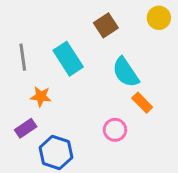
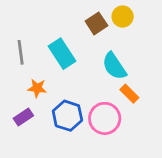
yellow circle: (159, 18) -> (123, 17), moved
pink circle: (115, 130) -> (105, 118), size x1.5
blue hexagon: (56, 153) -> (67, 116), moved

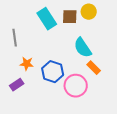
brown square: (96, 23) -> (70, 17), turned 35
cyan rectangle: (62, 54) -> (47, 19), moved
blue hexagon: (67, 116) -> (53, 72), moved

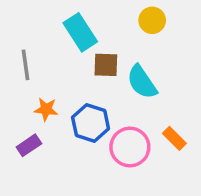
brown square: (70, 17) -> (106, 65), moved
orange rectangle: (94, 68) -> (174, 138), moved

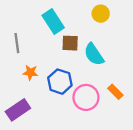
purple rectangle: (29, 145) -> (18, 110), moved, size x1.5

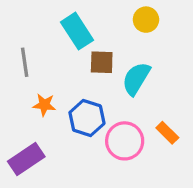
cyan semicircle: (94, 54) -> (136, 79), turned 65

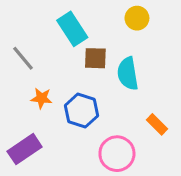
gray line: (25, 62) -> (23, 58), turned -32
cyan semicircle: (136, 79) -> (128, 74), turned -40
pink circle: (125, 141) -> (117, 154), moved

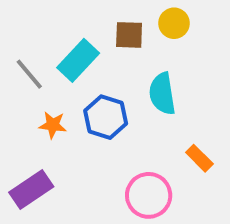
cyan rectangle: (72, 29) -> (78, 60), moved, turned 76
brown square: (95, 58) -> (129, 35), moved
blue hexagon: (82, 111) -> (106, 117), moved

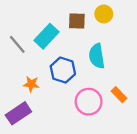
orange star: (53, 125) -> (31, 84), moved
pink circle: (149, 195) -> (89, 102), moved

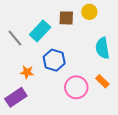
cyan semicircle: (97, 56) -> (102, 48), moved

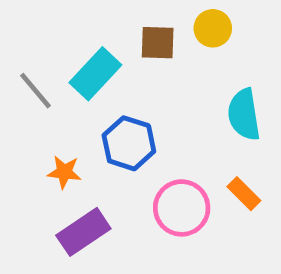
purple rectangle: (16, 97) -> (83, 232), moved

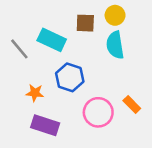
cyan rectangle: (95, 74) -> (52, 40), turned 72
cyan semicircle: (244, 115) -> (115, 45), moved
purple rectangle: (83, 232) -> (45, 125), turned 52

